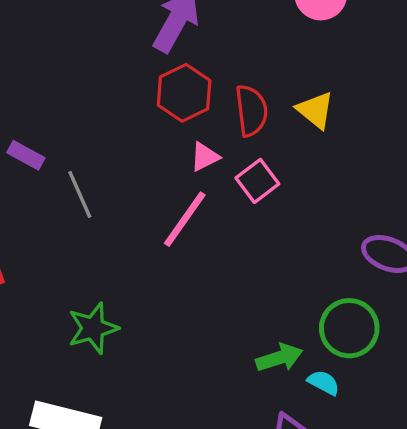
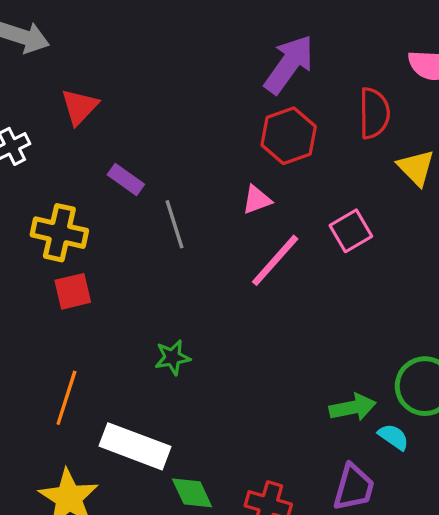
red semicircle: (251, 111) -> (374, 113), moved
pink triangle: (205, 157) -> (257, 200), moved
green star: (93, 328) -> (172, 357), size x0.7

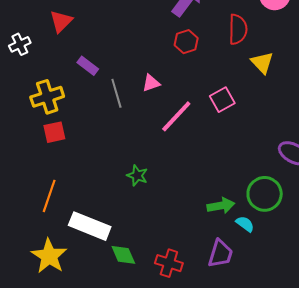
red hexagon: (289, 136) -> (186, 42), size x0.7
pink triangle: (257, 200) -> (151, 83), moved
yellow cross: (59, 233) -> (47, 97), turned -32
green star: (172, 357) -> (137, 175), moved, turned 30

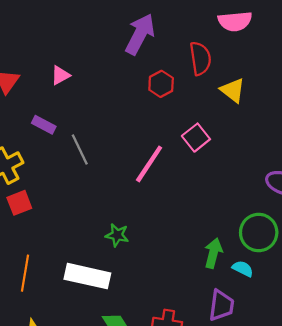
red hexagon: (186, 42) -> (161, 84), moved
pink triangle: (151, 83) -> (60, 75), moved
green arrow: (221, 206) -> (213, 253), turned -56
white rectangle: (90, 226) -> (87, 276), moved

